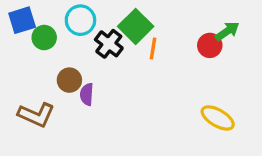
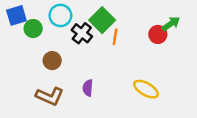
purple semicircle: (87, 94) -> (88, 88), moved
brown L-shape: (36, 115) -> (50, 96), moved
yellow ellipse: (218, 118) -> (146, 89), moved

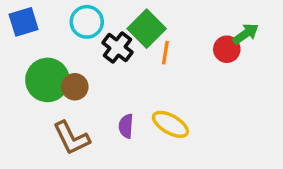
green circle: (33, 29) -> (47, 80), moved, size x1.6
yellow ellipse: (146, 89) -> (170, 124), moved
brown L-shape: (50, 96) -> (71, 138), turned 40

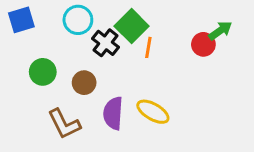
green circle: (47, 80) -> (43, 72), size x0.7
brown circle: (75, 87) -> (84, 83), moved
purple semicircle: (126, 126) -> (113, 113), size x1.5

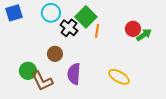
green arrow: (220, 31) -> (144, 35), moved
green circle: (43, 72) -> (28, 71), moved
yellow ellipse: (153, 112) -> (119, 77), moved

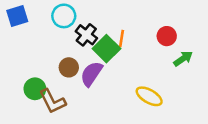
green square: (86, 17) -> (106, 49), moved
green arrow: (144, 35) -> (183, 59), moved
purple semicircle: (74, 74) -> (91, 74), moved, turned 30

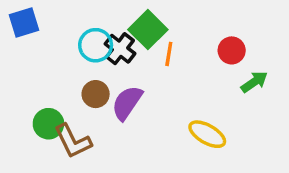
cyan circle: (64, 16) -> (96, 45), moved
green square: (106, 49) -> (148, 30), moved

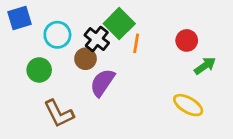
cyan circle: (96, 45) -> (57, 35), moved
brown circle: (96, 94) -> (86, 59), moved
green circle: (48, 124) -> (39, 70), moved
yellow ellipse: (207, 134) -> (188, 105), moved

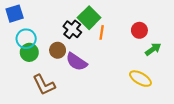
cyan circle: (57, 35) -> (26, 39), moved
brown circle: (86, 59) -> (58, 50), moved
purple semicircle: (102, 83) -> (76, 62), turned -90

